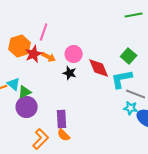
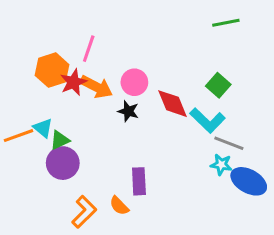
orange arrow: (49, 57) -> (96, 87), size x1.5
cyan L-shape: (122, 79) -> (208, 120), turned -125
purple rectangle: (62, 119) -> (139, 181), moved

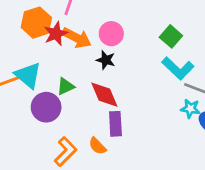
green square: (218, 85) -> (171, 36), moved
red diamond: (173, 104) -> (104, 95), moved
cyan triangle: (43, 128) -> (28, 75), size x1.5
green triangle: (60, 140) -> (66, 86), moved

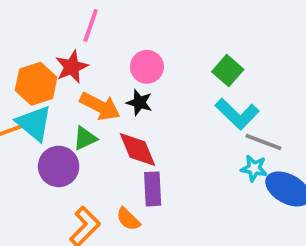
orange hexagon: (36, 23) -> (36, 84), moved
orange arrow: (77, 38) -> (100, 106), moved

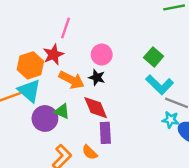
green triangle: (85, 138) -> (62, 111), moved, turned 49

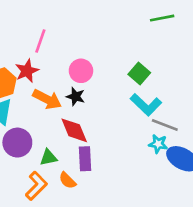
green triangle: (62, 111) -> (48, 157), moved, turned -35

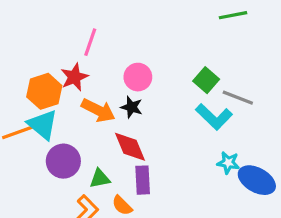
gray line: (165, 125) -> (238, 98), moved

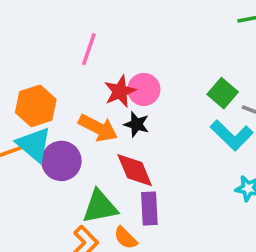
red star: (74, 77) -> (120, 91), moved
purple circle: (63, 161) -> (61, 161), moved
green triangle: (100, 179) -> (100, 207), size x1.5

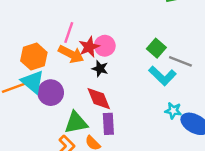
pink line: (89, 49) -> (69, 33), moved
orange arrow: (98, 128) -> (71, 54), moved

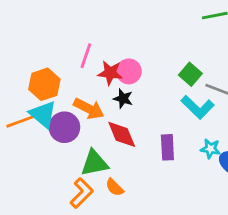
red star: (89, 47) -> (110, 73), turned 30
orange arrow: (71, 54) -> (89, 109), moved
purple rectangle: (108, 124) -> (167, 147), moved

